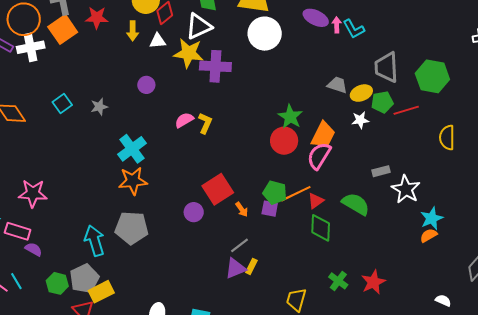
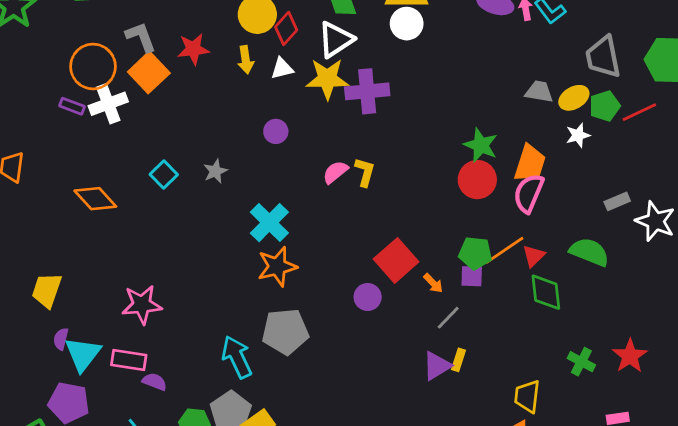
white circle: (265, 34) -> (407, 24), moved, size x0.7
gray line: (240, 245) -> (448, 318), moved

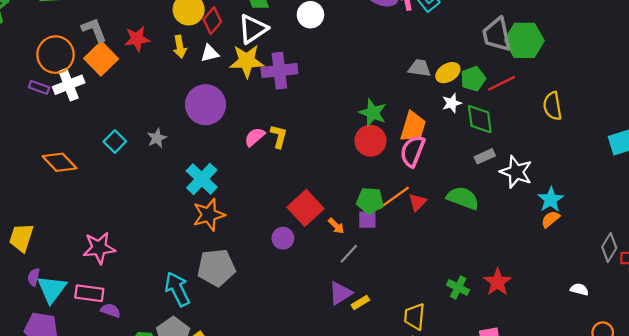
gray trapezoid: (603, 57) -> (497, 35), moved
purple circle: (276, 131) -> (206, 105), size x2.0
green diamond: (546, 292) -> (480, 119), moved
yellow rectangle: (459, 360) -> (360, 303), moved, turned 42

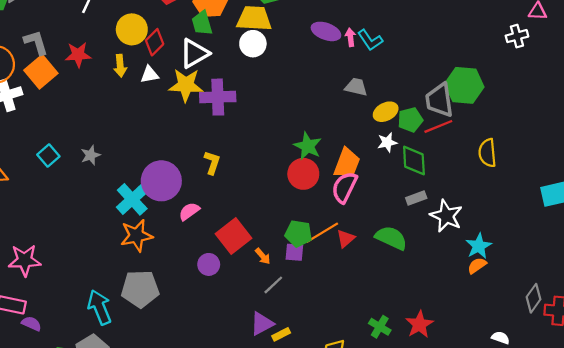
gray trapezoid: (497, 35) -> (439, 100), moved
gray trapezoid: (419, 68) -> (356, 87), moved
purple circle: (206, 105) -> (161, 181), moved
pink semicircle: (255, 137) -> (189, 211), moved

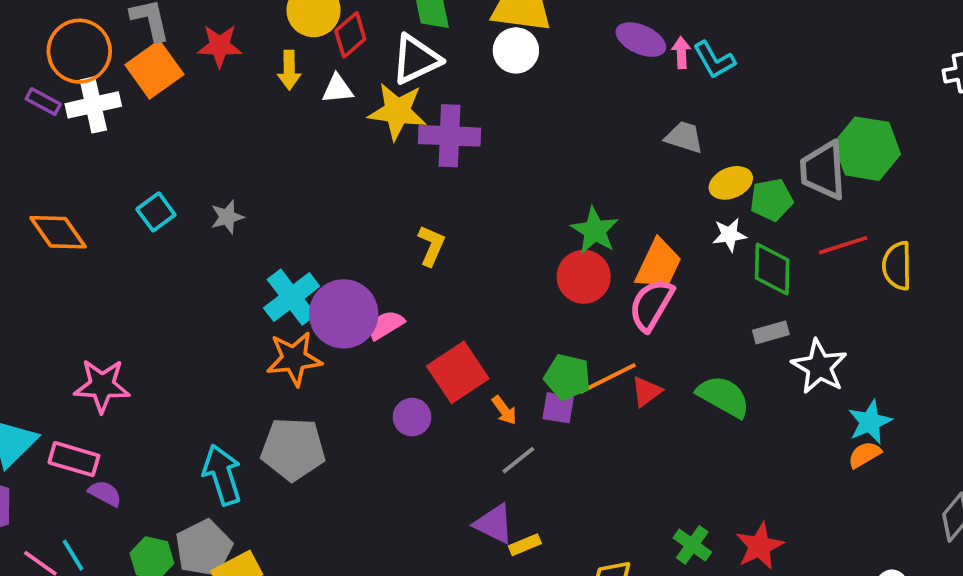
red line: (438, 126) -> (843, 245), moved
purple circle: (161, 181) -> (344, 314), moved
purple triangle: (262, 324) -> (494, 524), turned 50

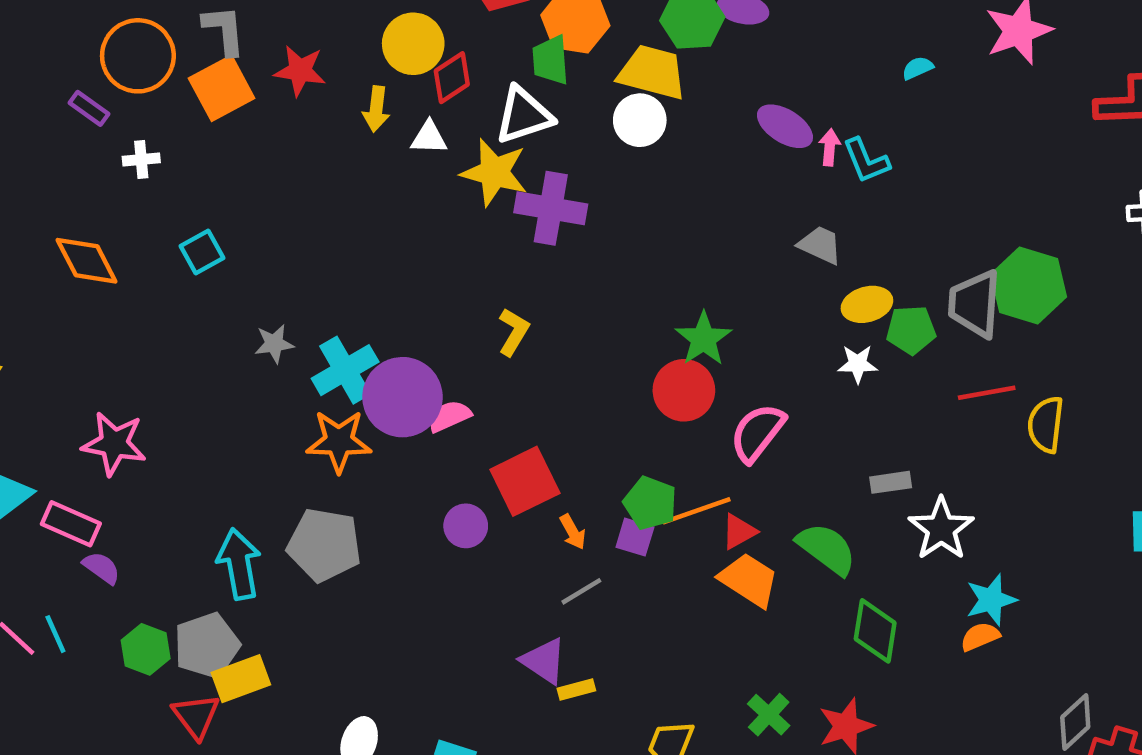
white cross: (93, 105) -> (141, 159), moved, size x0.6
gray star: (227, 217) -> (274, 344), moved
orange trapezoid: (659, 264) -> (749, 580), moved, turned -90
green diamond: (772, 269) -> (875, 631), moved

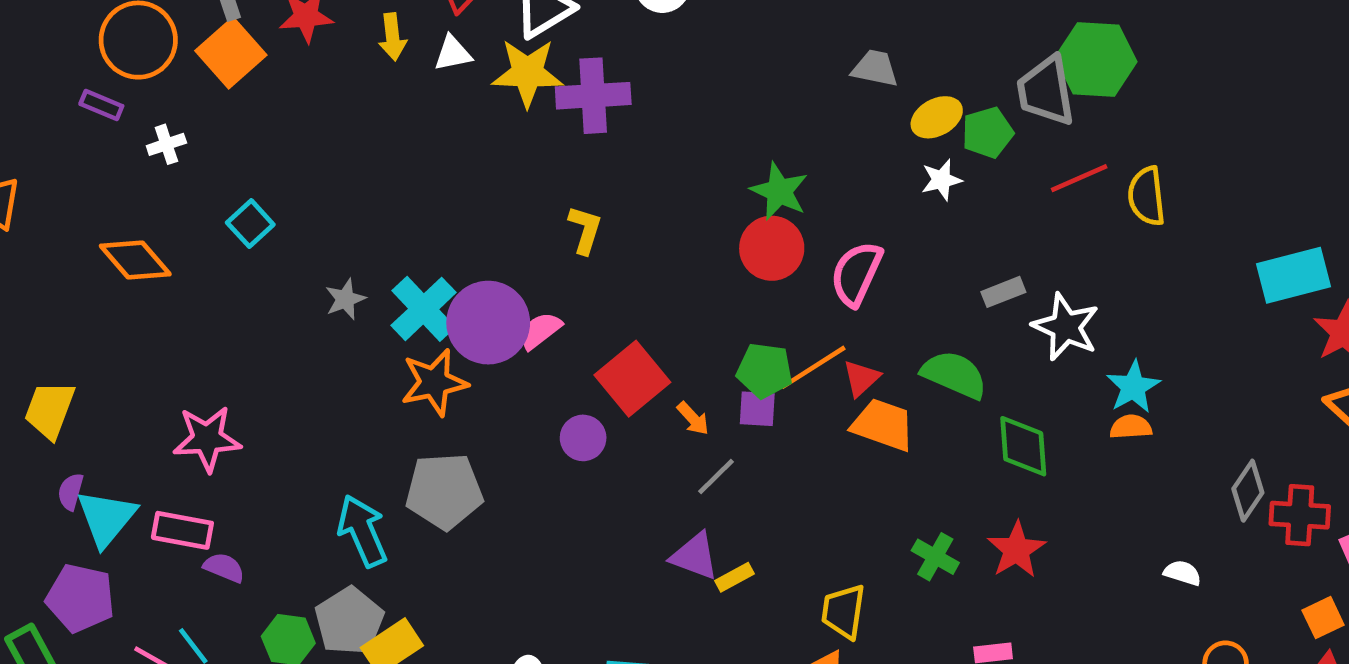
orange semicircle: (980, 637) -> (1131, 427), turned 33

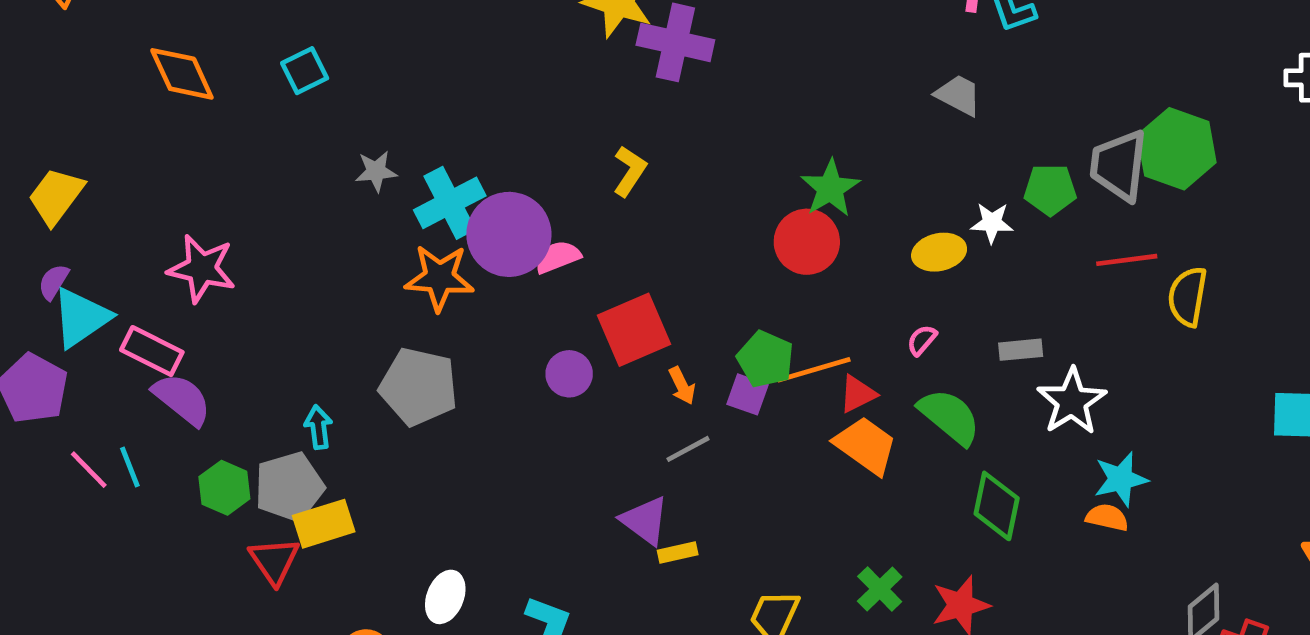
yellow ellipse: (937, 117) -> (939, 252), moved
pink semicircle: (856, 274) -> (922, 340), moved, size x0.5
cyan arrow: (362, 531) -> (318, 427), moved, size x0.6
purple semicircle: (224, 568) -> (182, 399), size x1.5

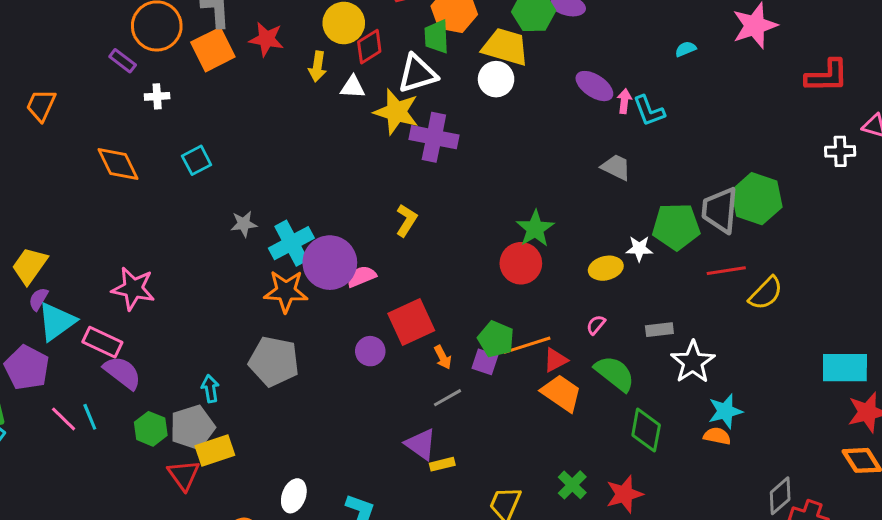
green pentagon: (1050, 190) -> (676, 227), size x1.4
yellow trapezoid: (56, 196) -> (30, 266), moved
yellow semicircle: (1188, 297) -> (766, 293), turned -144

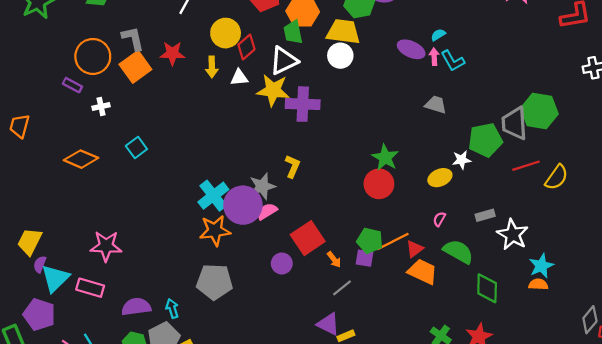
cyan semicircle: (686, 49) -> (438, 35), moved
orange diamond: (118, 164) -> (81, 159), turned -32
gray star: (244, 224) -> (262, 186), moved, size x1.4
purple semicircle: (122, 373) -> (136, 307), moved, turned -36

